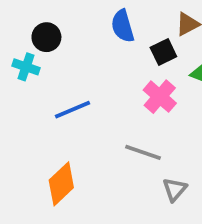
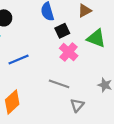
black square: (163, 52) -> (62, 31), moved

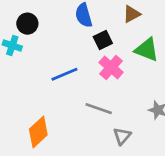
blue line: (19, 59) -> (64, 74), moved

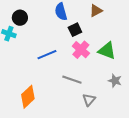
green triangle: (147, 50) -> (107, 51), moved

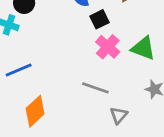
blue line: (47, 55) -> (19, 70), moved

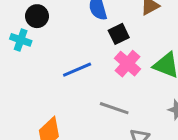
blue line: (19, 70) -> (77, 70), moved

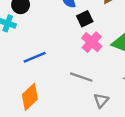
blue line: (77, 70) -> (35, 57), moved

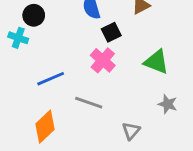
pink cross: (92, 42) -> (103, 60), moved
gray line: (81, 77) -> (89, 103), moved

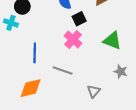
blue line: (51, 79) -> (35, 53), turned -66
orange diamond: (45, 127) -> (31, 88), turned 30

